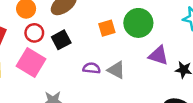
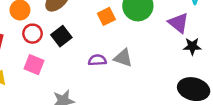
purple triangle: (158, 55) -> (178, 23), moved, turned 30
pink square: (31, 63) -> (34, 65), size x0.7

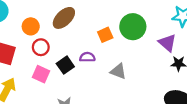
black square: (61, 36) -> (65, 65), moved
purple semicircle: (97, 60) -> (87, 57), moved

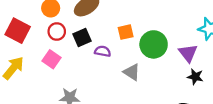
green circle: (133, 27) -> (154, 44), moved
black square: (65, 65) -> (82, 38), moved

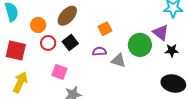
green circle: (154, 44) -> (140, 45), moved
purple semicircle: (103, 51) -> (99, 51), moved
pink square: (51, 59) -> (59, 72), moved

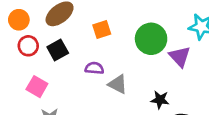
orange square: (105, 29) -> (102, 29), moved
green circle: (140, 45) -> (151, 39), moved
black star: (172, 50) -> (160, 100), moved

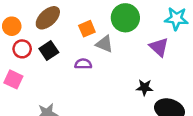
green circle: (151, 39) -> (125, 18), moved
gray triangle: (118, 84) -> (104, 44), moved
pink square: (37, 87) -> (13, 79), moved

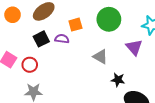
gray triangle: (104, 44) -> (100, 57), moved
red circle: (22, 49) -> (30, 65), moved
purple semicircle: (83, 64) -> (62, 39), moved

